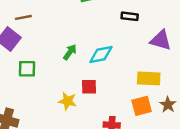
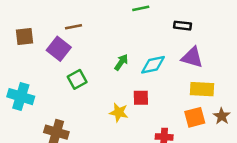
purple triangle: (161, 40) -> (192, 57), moved
green square: (27, 69) -> (77, 79), turned -30

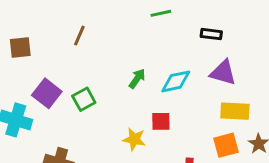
brown line: (73, 27) -> (79, 36), turned -56
purple square: (59, 49) -> (47, 93), moved

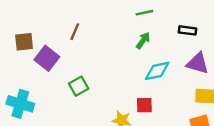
green arrow: (137, 79) -> (143, 41), moved
purple square: (47, 93) -> (47, 58), moved

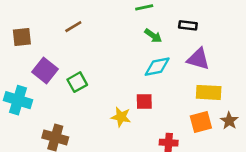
brown line: (75, 32) -> (73, 27), turned 36
green arrow: (143, 41) -> (153, 36), moved, turned 90
purple square: (47, 58) -> (45, 70), moved

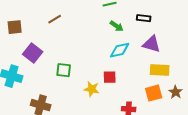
green square: (77, 82) -> (64, 70), moved, turned 35

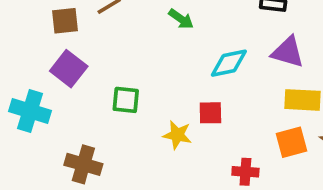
green arrow: (117, 26) -> (181, 19), moved
brown square: (15, 27) -> (65, 21), moved

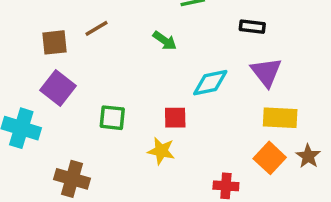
purple triangle: (288, 52) -> (266, 72), turned 36
red square: (210, 113) -> (175, 118), moved
orange square: (291, 142) -> (270, 158), turned -32

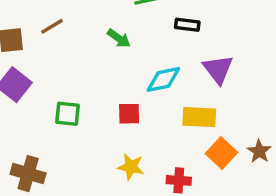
black rectangle: (252, 27) -> (187, 25), moved
yellow rectangle: (280, 118) -> (199, 117), moved
yellow star: (161, 151) -> (131, 167), moved

